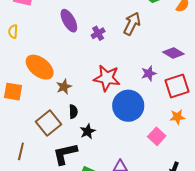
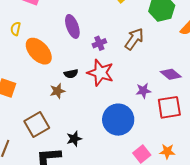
orange ellipse: (40, 67) -> (39, 51), moved
red star: (107, 78) -> (100, 73), moved
black semicircle: (73, 112) -> (71, 74), moved, turned 72
orange star: (177, 117) -> (167, 151), moved

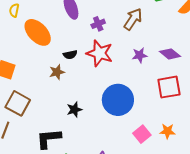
purple star: (143, 91) -> (140, 55), moved
brown square: (37, 125) -> (18, 103), moved, turned -30
black star: (74, 139) -> (74, 110), moved

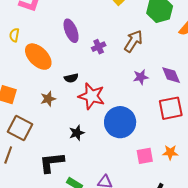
red star: (100, 53) -> (92, 96), moved
purple diamond: (170, 54) -> (171, 75), turned 30
brown star: (57, 72) -> (48, 99), moved
pink square: (142, 134) -> (145, 156), turned 30

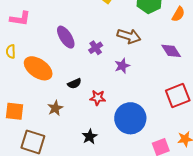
brown arrow: (133, 41) -> (129, 36), turned 85
purple diamond: (171, 75) -> (171, 51), moved
purple star: (141, 77) -> (122, 66), moved
red star: (92, 96) -> (98, 98), size x0.6

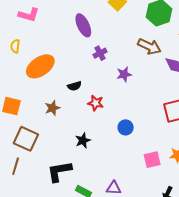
brown arrow: (129, 36) -> (149, 46), moved
purple ellipse: (66, 37) -> (83, 25), moved
orange ellipse: (38, 68) -> (40, 66), turned -76
blue circle: (130, 118) -> (126, 127), size x0.5

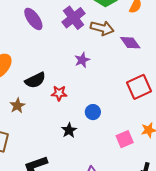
purple cross: (100, 53) -> (74, 18), moved, size x1.6
black semicircle: (74, 86) -> (35, 80), size x1.5
black star: (83, 140) -> (69, 130), moved

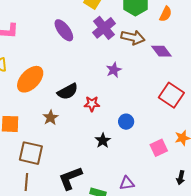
red square: (139, 87) -> (171, 95), turned -30

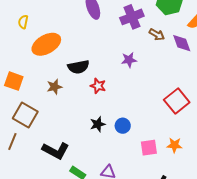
brown arrow: (133, 37) -> (157, 35), size x0.7
purple diamond: (161, 51) -> (182, 43), moved
blue circle: (126, 122) -> (123, 126), moved
black L-shape: (70, 178) -> (56, 151), turned -148

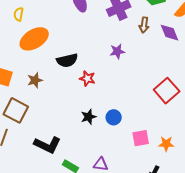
yellow semicircle: (23, 22) -> (19, 14), moved
brown arrow: (157, 35) -> (144, 25), turned 70
brown star: (54, 87) -> (35, 80), moved
orange star: (175, 145) -> (166, 144), moved

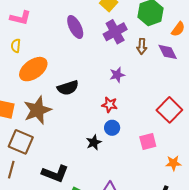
red star: (87, 78) -> (110, 105), moved
brown star: (35, 80) -> (37, 110), size x1.8
blue circle: (114, 117) -> (112, 128), moved
pink square: (141, 138) -> (148, 142), moved

